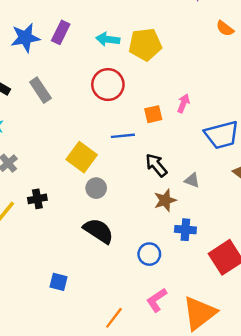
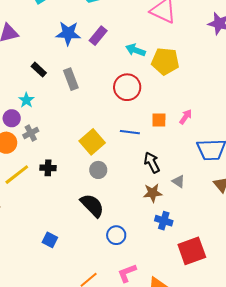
blue circle: (149, 254) -> (116, 235), moved

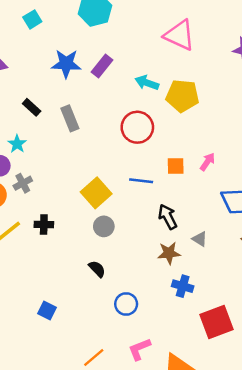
black semicircle: (92, 205) -> (97, 269), size x0.6

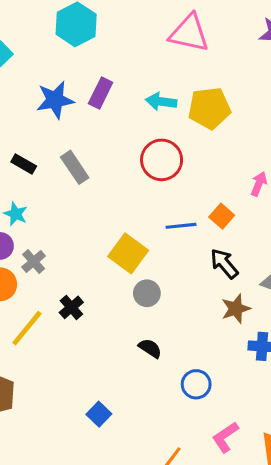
orange square: (176, 166) -> (222, 216), moved, turned -36
black cross: (44, 225) -> (71, 307), turned -30
blue square: (47, 310) -> (99, 414), turned 30

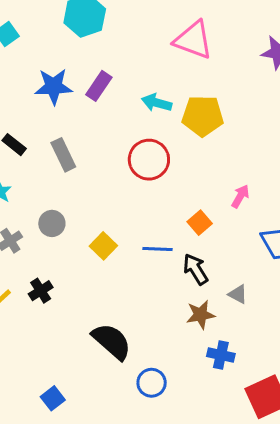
blue line: (181, 226) -> (158, 249), moved
yellow square: (128, 253) -> (103, 246), size x0.7
gray circle: (147, 293) -> (52, 223), moved
black semicircle: (150, 348) -> (112, 341), size x1.8

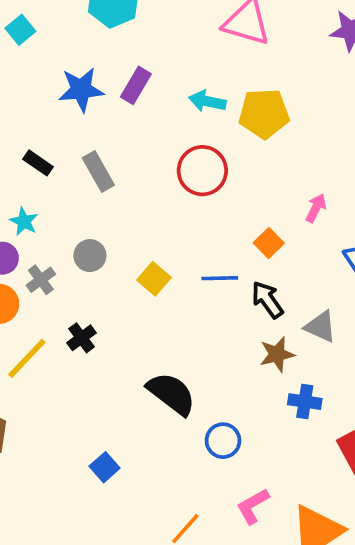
gray triangle: (238, 294) -> (321, 327), size x1.4

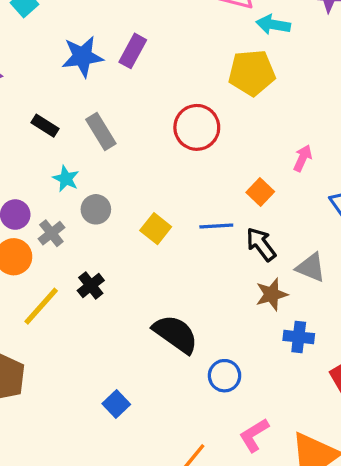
cyan arrow: (207, 101) -> (273, 25), moved
cyan star: (24, 221) -> (66, 179), moved

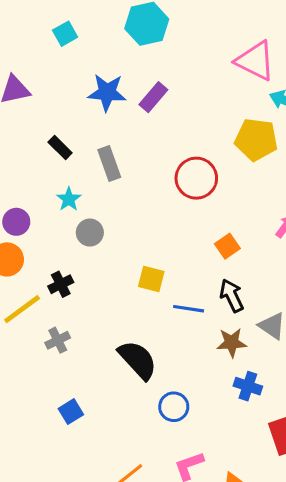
orange square: (260, 192) -> (227, 246), moved
blue line: (216, 226) -> (189, 309), moved
yellow square: (156, 229) -> (151, 279), moved, turned -36
gray cross: (51, 233) -> (58, 340), moved
black cross: (91, 285) -> (61, 284), moved

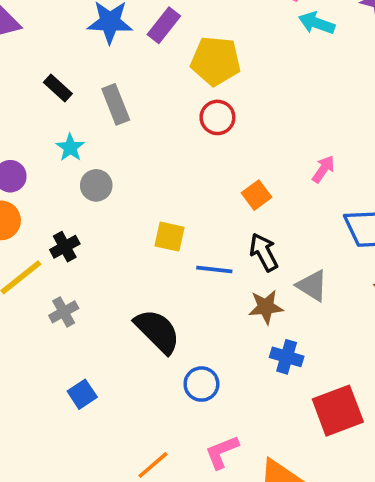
yellow pentagon: (256, 139) -> (216, 61), moved
red circle: (196, 178) -> (217, 117), size x0.7

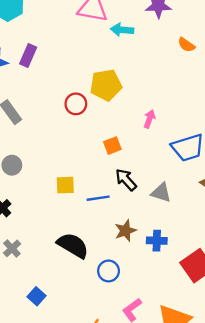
yellow pentagon: (216, 61) -> (106, 85), moved
orange square: (257, 195) -> (112, 146), turned 30
brown star: (266, 307) -> (125, 231), moved

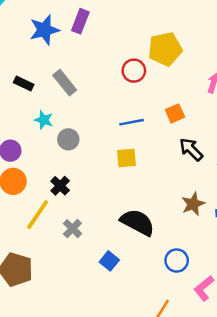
blue line: (98, 198) -> (132, 122), moved
blue circle: (109, 271) -> (177, 260), moved
blue square: (37, 296) -> (109, 261), moved

